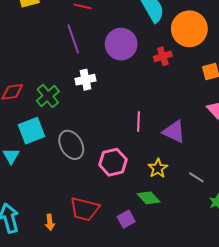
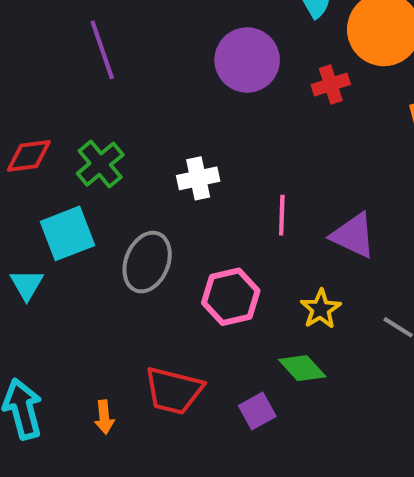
purple line: (73, 39) -> (102, 50), moved
white cross: (85, 80) -> (198, 178), moved
gray ellipse: (71, 145) -> (147, 262), turned 52

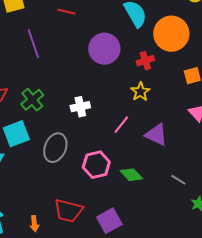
pink line: (282, 215) -> (121, 125), turned 36
yellow star: (321, 309) -> (140, 92), moved
green diamond: (302, 368) -> (131, 175), moved
purple square: (257, 411) -> (109, 221), size x1.4

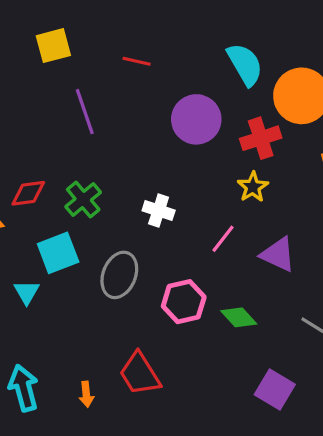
red cross: (145, 61) -> (261, 138), size x1.4
white cross: (80, 107) -> (159, 210), turned 30
red trapezoid: (68, 211) -> (140, 374), turned 44
purple square: (109, 221) -> (275, 390), moved, turned -30

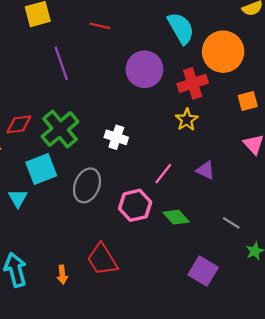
green cross: (83, 199) -> (60, 129), size x1.4
pink line: (223, 239) -> (163, 174), moved
purple triangle: (278, 254) -> (205, 170), size x0.7

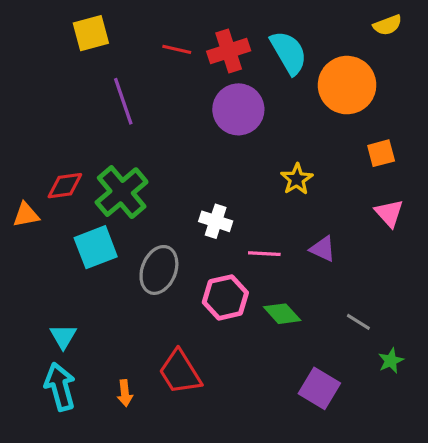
red cross: (193, 83) -> (229, 51), moved
white cross: (116, 137) -> (216, 221), moved
pink line: (163, 174) -> (264, 254), turned 55
cyan triangle: (18, 198) -> (63, 336), moved

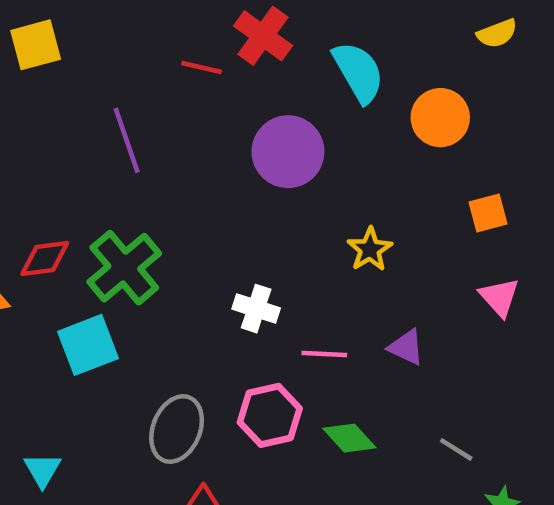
yellow square: (91, 33) -> (36, 45), moved
red cross: (229, 51) -> (263, 36), moved, turned -36
orange circle: (347, 85) -> (440, 118), size x0.7
gray ellipse: (159, 270) -> (177, 429), moved

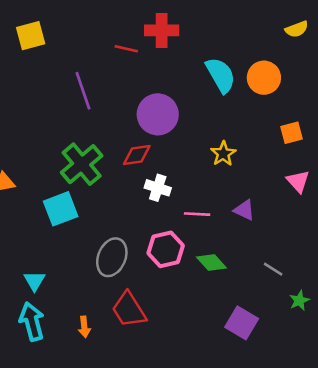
red cross: (263, 36) -> (162, 30), turned -36
cyan semicircle: (358, 72) -> (221, 75), moved
purple circle: (288, 152) -> (158, 114), moved
red diamond: (45, 259) -> (137, 155), moved

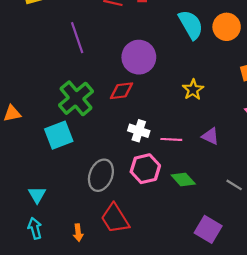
white cross: (158, 188) -> (139, 131), moved
cyan arrow: (32, 322) -> (35, 228), size x0.7

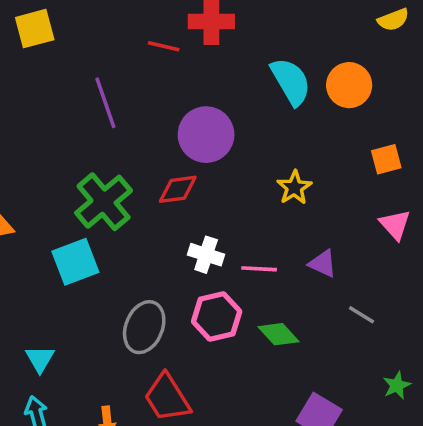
gray line: (234, 185) -> (361, 315), moved

